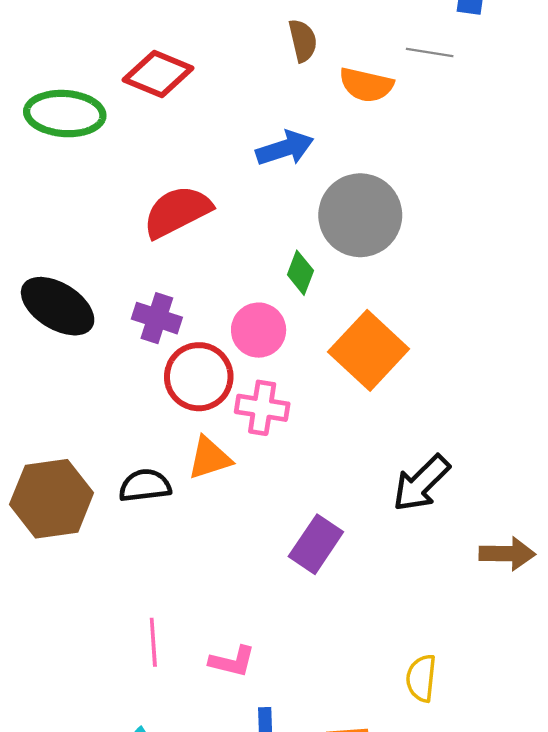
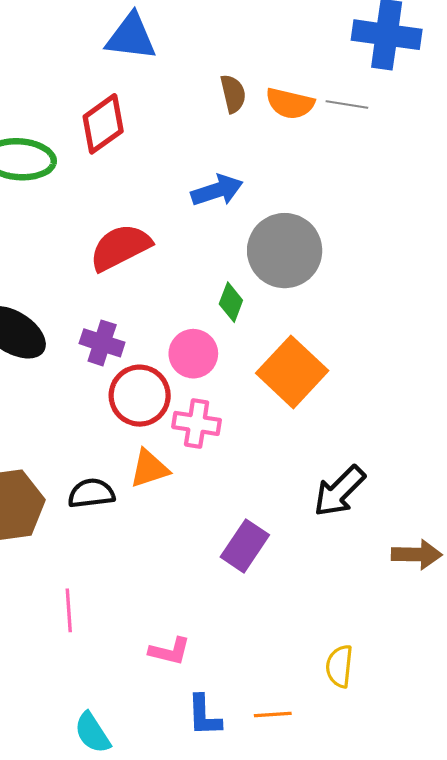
red diamond: (158, 74) -> (103, 124), turned -58
orange semicircle: (366, 85) -> (290, 103), moved
pink line: (153, 642) -> (69, 610), moved

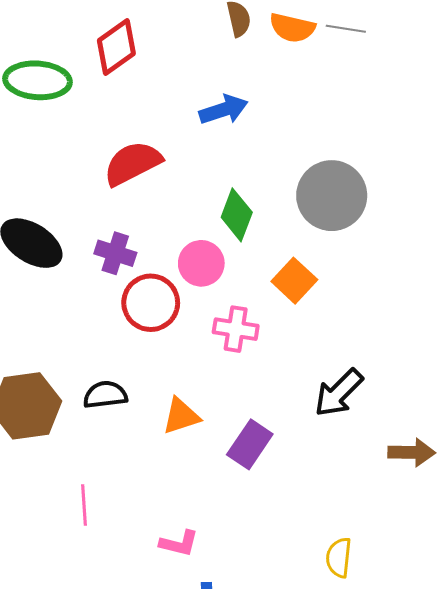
gray circle: (285, 251) -> (332, 196), moved
green diamond: (231, 302) -> (237, 215), size x1.4
orange square: (292, 372) -> (294, 281), size x0.7
pink cross: (197, 423) -> (236, 329), moved
orange triangle: (149, 469) -> (181, 416), moved

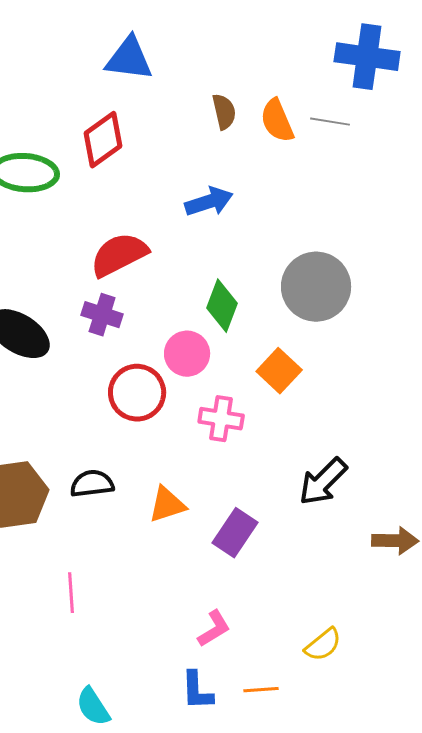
orange semicircle: (292, 28) -> (277, 121), turned 54
purple cross: (115, 253) -> (102, 315), moved
pink L-shape: (179, 543) -> (214, 629), moved, turned -45
yellow semicircle: (339, 558) -> (323, 645), turned -135

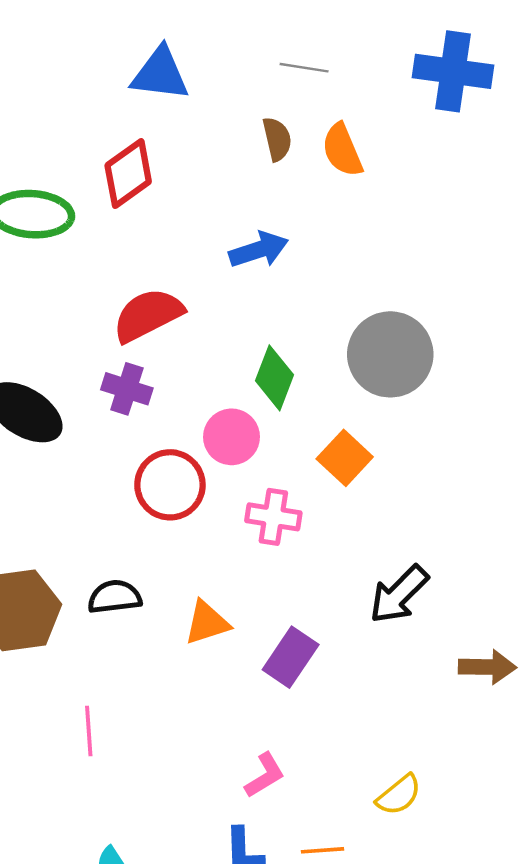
gray line: (330, 122) -> (304, 68), moved

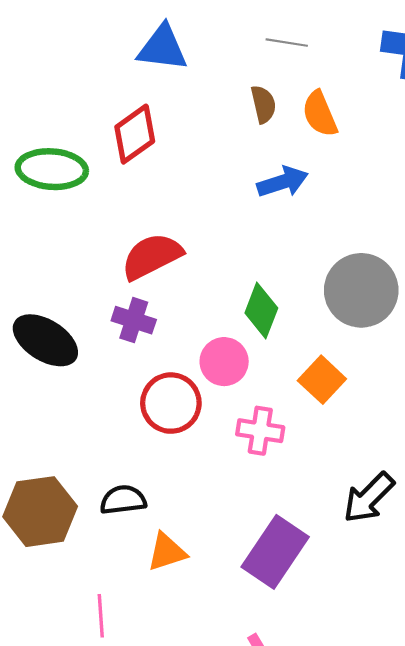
blue arrow: (259, 250) -> (283, 182), moved
orange triangle: (207, 623) -> (167, 552), moved
purple rectangle: (291, 657) -> (275, 552), size x1.4

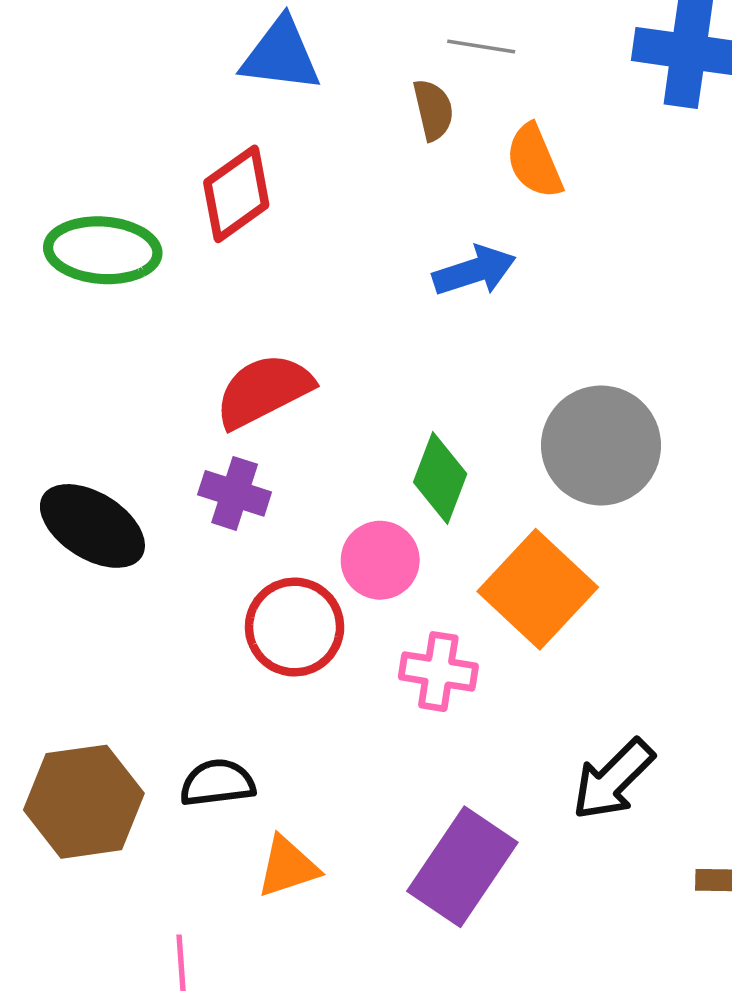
brown semicircle: (263, 104) -> (433, 110), moved
orange square: (322, 380) -> (538, 589), size x1.5

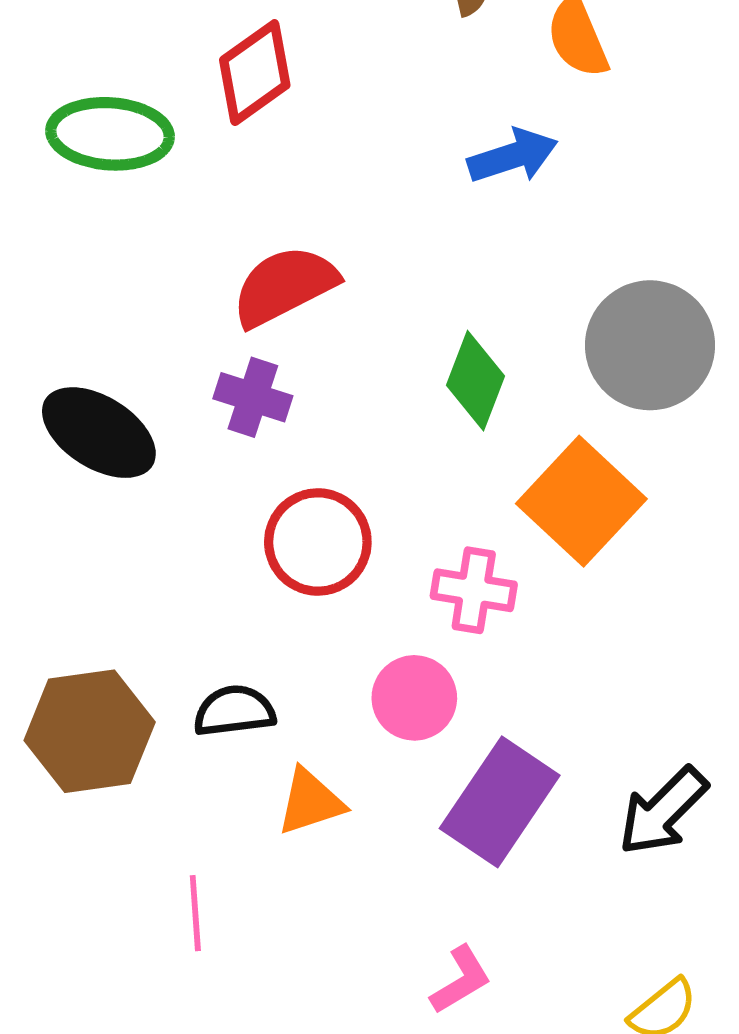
pink circle: (380, 560) -> (414, 698), moved
black arrow: (613, 779) -> (663, 811), moved

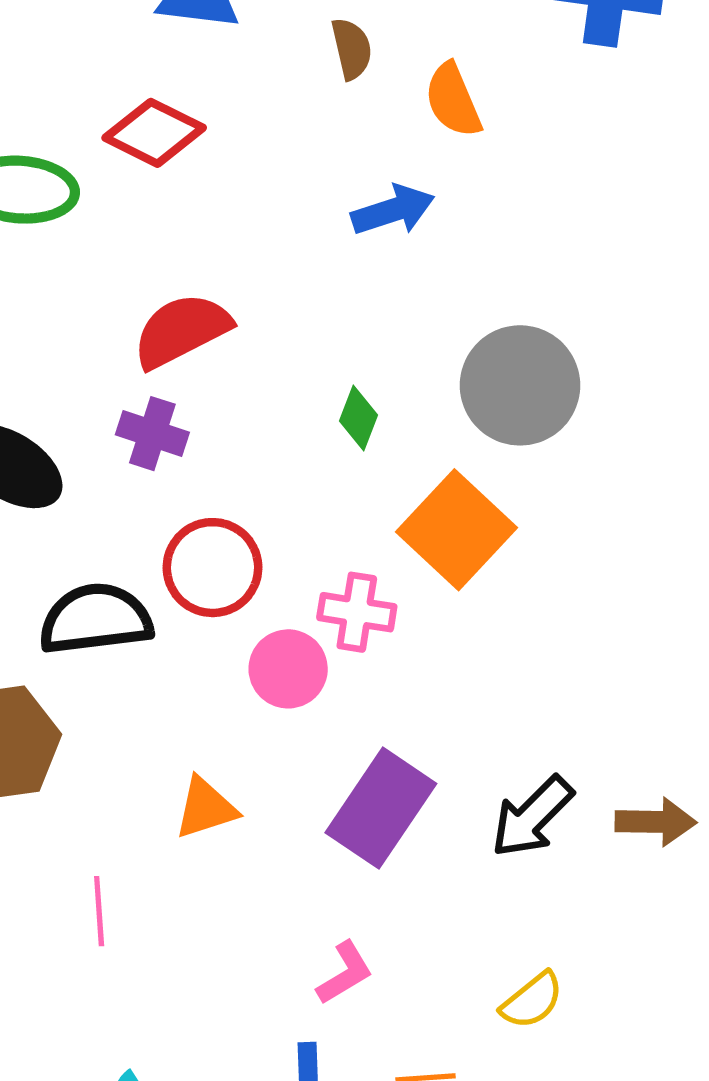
red diamond: (255, 73) -> (154, 133), turned 62
green diamond: (476, 381) -> (359, 418), size x0.7
pink circle: (414, 698) -> (288, 669), moved
black semicircle: (234, 711) -> (96, 619), moved, size x1.5

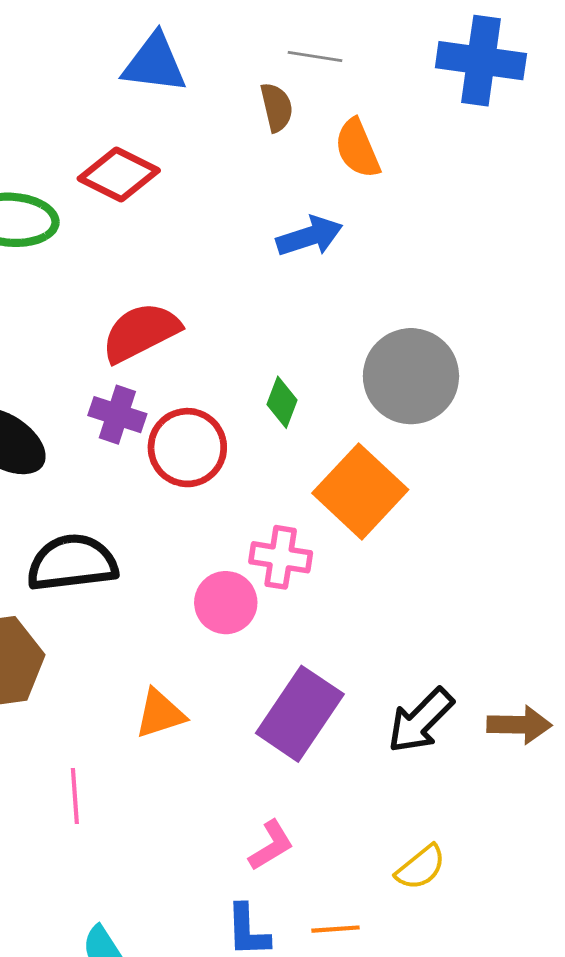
red circle: (212, 568) -> (187, 448), moved

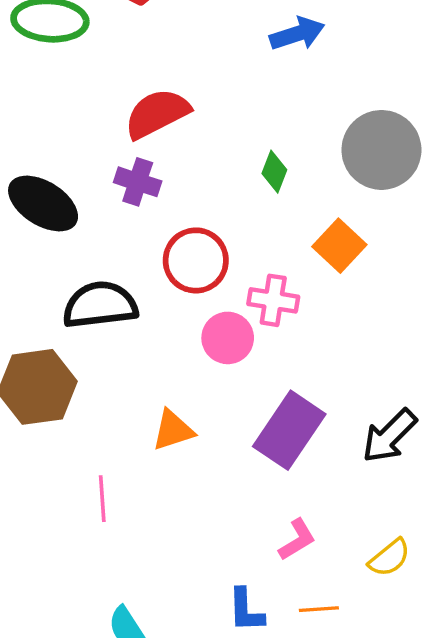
red circle: (187, 448) -> (196, 260), moved
orange square: (360, 491) -> (339, 246), size x0.7
pink L-shape: (271, 845) -> (297, 540), moved

